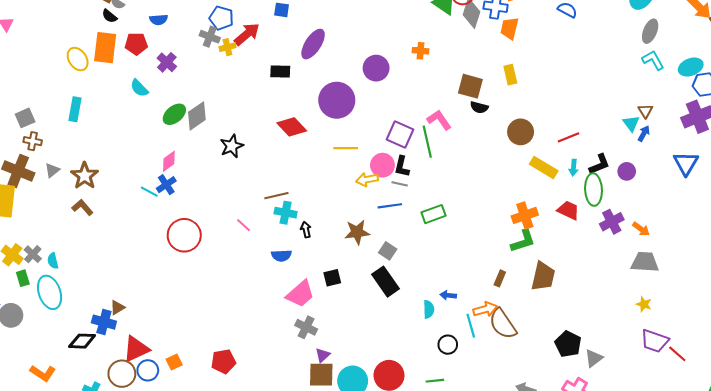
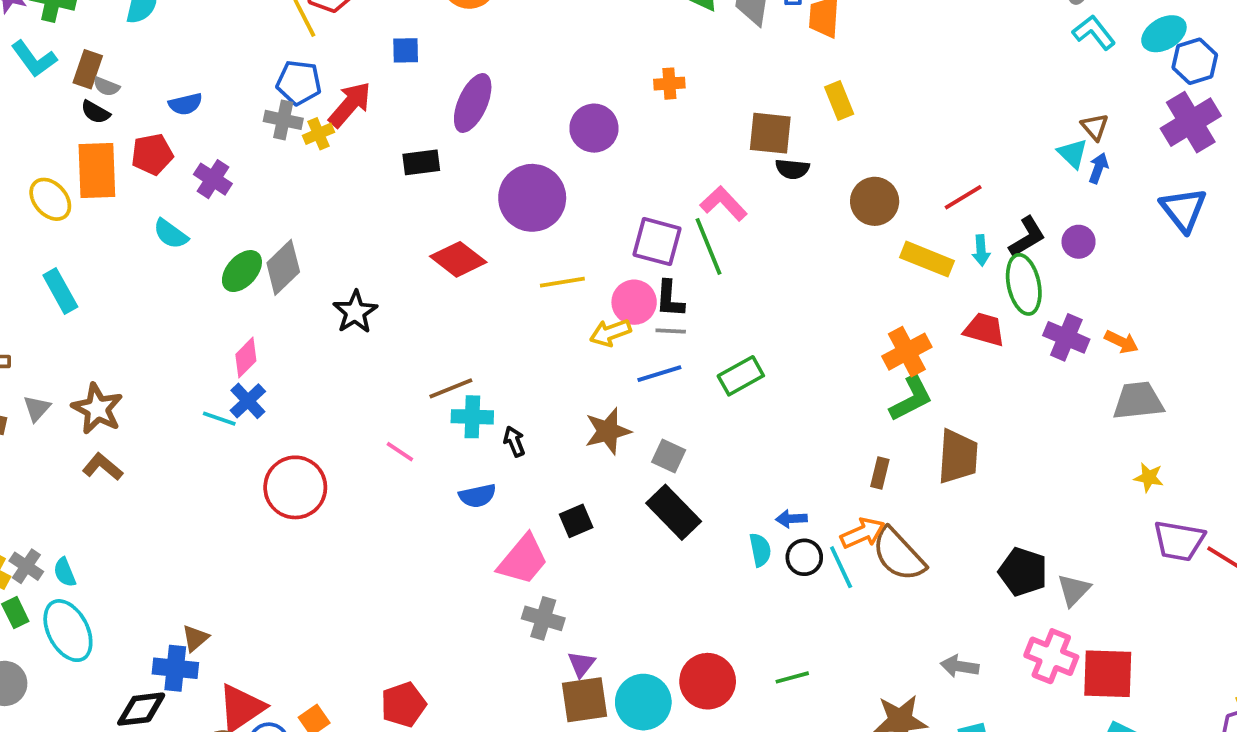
cyan rectangle: (75, 109) -> (60, 291), turned -30
purple cross: (612, 222) -> (1066, 337), turned -30
black circle: (448, 345) -> (804, 557), moved

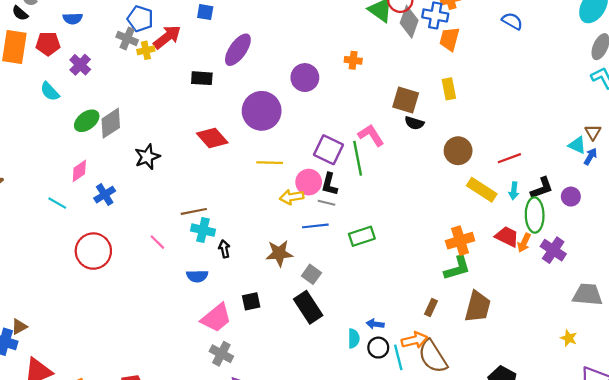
cyan triangle: (1073, 153) -> (577, 145), turned -30
orange arrow: (1122, 342) -> (524, 243), moved, turned 78
blue cross: (248, 401) -> (105, 195), moved
yellow star: (1149, 477) -> (569, 338), moved

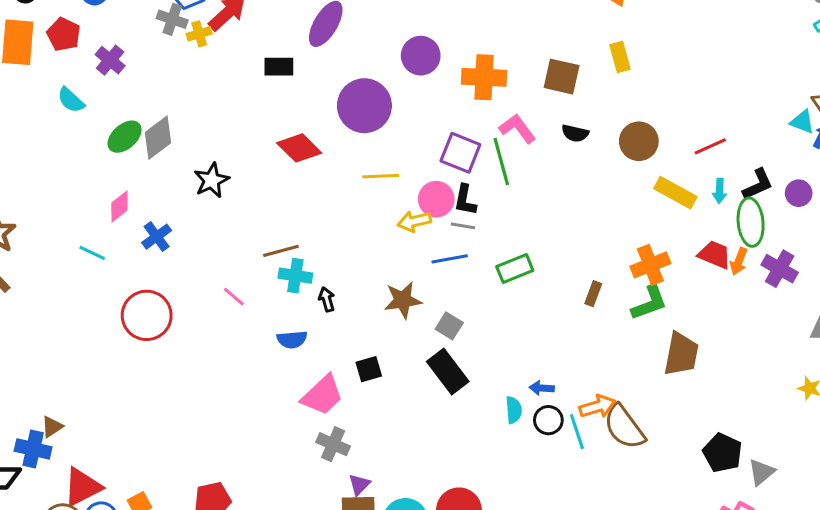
red pentagon: (48, 44) -> (64, 34), turned 30
orange cross: (353, 60) -> (484, 77), moved, size x1.8
black semicircle: (414, 123) -> (575, 133), moved
brown rectangle: (431, 308) -> (593, 294), moved

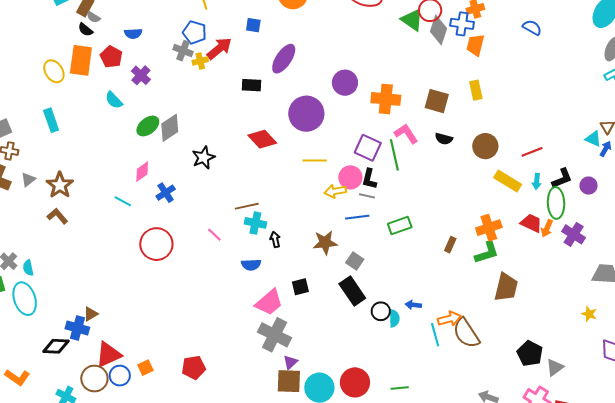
black circle: (548, 420) -> (381, 311), moved
gray cross: (333, 444) -> (275, 335), size x1.5

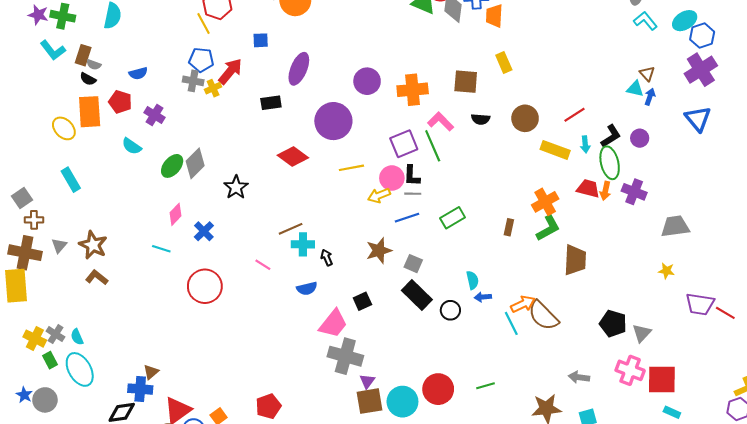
purple square: (368, 148) -> (404, 144), turned -36
cyan semicircle: (394, 318) -> (472, 280), moved

